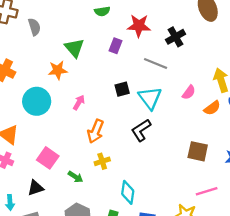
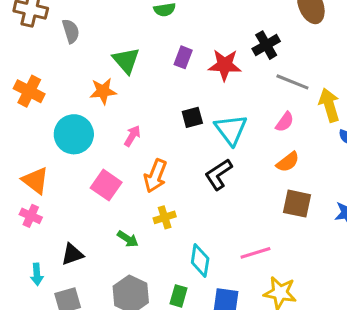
red star: (139, 26) -> (225, 65), moved
gray line: (156, 64) -> (292, 82), moved
orange semicircle: (212, 108) -> (288, 162), moved
pink square: (48, 158) -> (106, 185), moved
pink line: (207, 191) -> (255, 253), moved

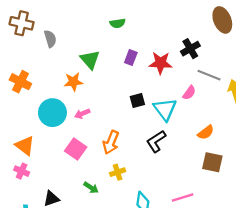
pink semicircle: (285, 122) -> (189, 93), moved
pink arrow: (132, 136) -> (82, 114), moved, turned -144

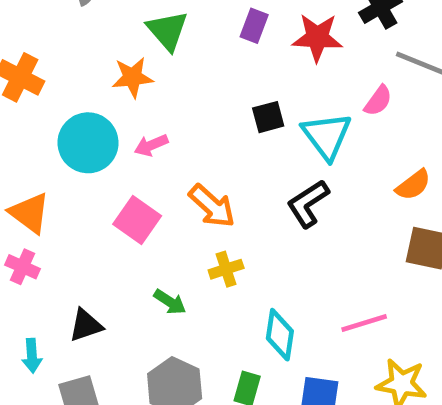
orange arrow: (111, 142) -> (212, 206), turned -70

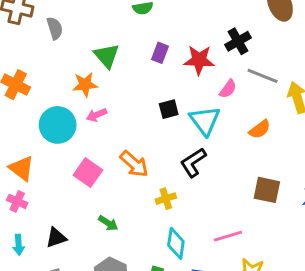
pink semicircle: (378, 101) -> (228, 89), moved
pink arrow: (151, 145) -> (97, 115), moved
orange semicircle: (413, 185) -> (260, 129), moved
yellow cross: (226, 269) -> (166, 199), moved
cyan arrow: (32, 356) -> (19, 245), moved

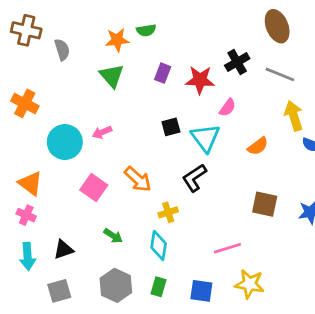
gray line: (263, 76) -> (280, 74), moved
orange star: (85, 85) -> (117, 40), moved
cyan diamond: (176, 243) -> (159, 245), moved
cyan arrow: (19, 245) -> (28, 256), size x1.4

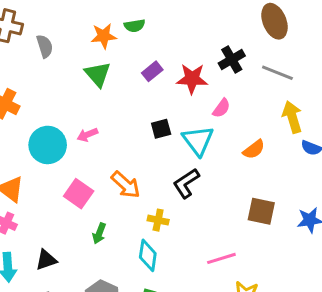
purple rectangle: (163, 73) -> (152, 71), turned 30
yellow cross: (168, 212) -> (158, 220), turned 30
green arrow: (113, 236) -> (99, 233), moved, turned 78

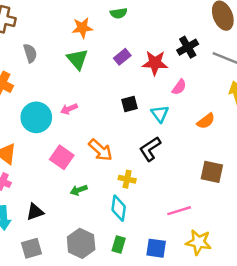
green semicircle: (135, 26) -> (119, 13), moved
gray semicircle: (45, 46) -> (30, 53), moved
cyan triangle: (198, 141) -> (160, 114), size x0.7
green arrow: (99, 233) -> (79, 190), turned 49

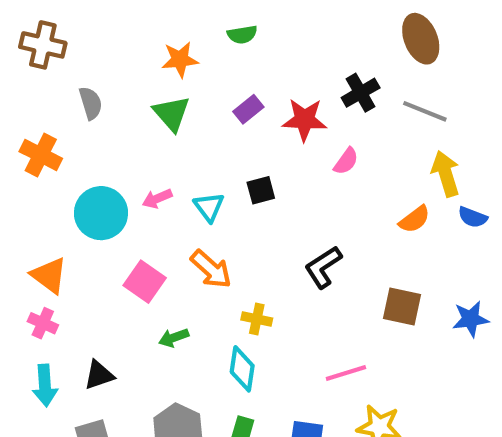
cyan triangle: (160, 114) -> (209, 207), moved
orange semicircle: (206, 121) -> (415, 219), moved
black L-shape: (150, 149) -> (323, 267), moved

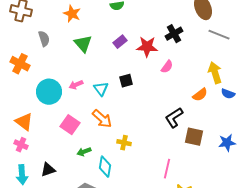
orange star: (180, 59) -> (72, 14), moved, turned 30
gray line: (425, 111) -> (219, 35), moved
black L-shape: (323, 267) -> (174, 118), moved
cyan diamond: (242, 369) -> (105, 167), moved
pink line: (346, 373) -> (167, 169), turned -60

